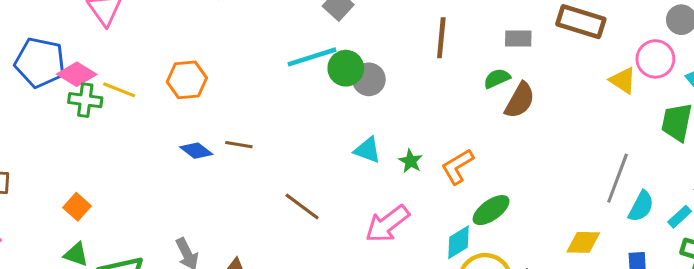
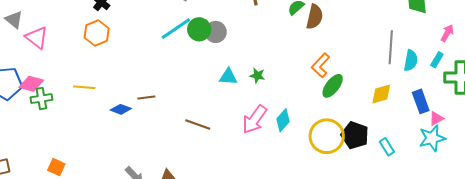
orange hexagon: (187, 80) -> (97, 33), moved
yellow line: (119, 90) -> (84, 87), moved
orange L-shape: (457, 167) -> (321, 65), moved
green ellipse: (491, 210) -> (333, 86), moved
cyan diamond: (459, 242) -> (283, 120), moved

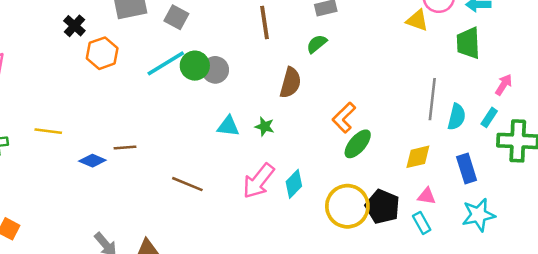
brown semicircle: (315, 17) -> (290, 83), moved
orange hexagon: (97, 33) -> (102, 53), moved
pink triangle: (436, 118) -> (427, 196), moved, turned 35

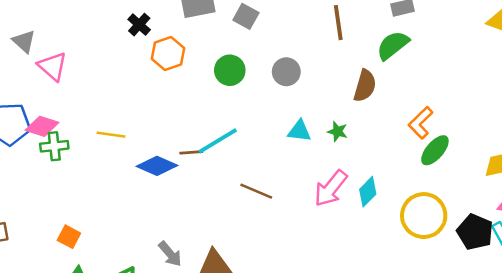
green semicircle: (317, 44) -> (393, 45), size x1.5
cyan line: (166, 63) -> (218, 141), moved
green circle: (195, 66) -> (230, 70), moved
blue diamond: (92, 161) -> (157, 166), size x1.4
black pentagon: (383, 207) -> (475, 232), moved

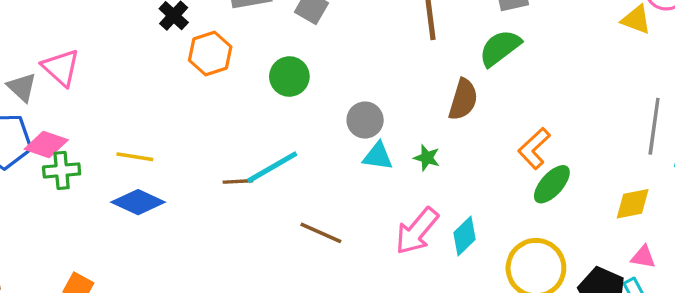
gray triangle: (24, 41) -> (22, 87), moved
gray circle: (286, 72) -> (365, 120), moved
blue diamond: (157, 166) -> (138, 202), moved

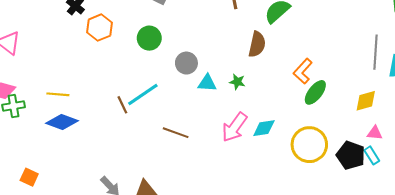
gray circle: (365, 120) -> (186, 63), moved
brown line: (238, 181) -> (122, 105), turned 72
cyan diamond: (464, 236) -> (264, 128), turned 40

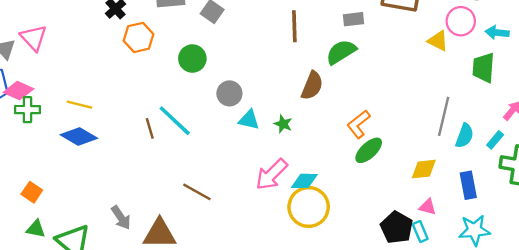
cyan line: (143, 95) -> (175, 121), turned 68
brown line: (176, 133) -> (197, 192), moved
yellow circle: (309, 145) -> (309, 207), moved

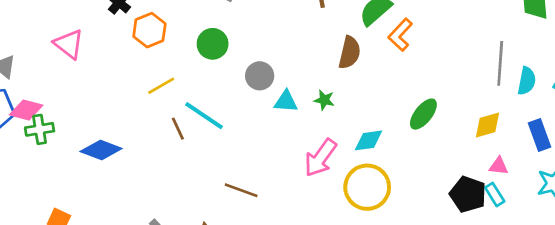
pink triangle: (34, 38) -> (69, 44), moved
yellow line: (79, 105) -> (161, 86), moved, turned -35
orange L-shape: (359, 124) -> (400, 35), moved
cyan diamond: (304, 181) -> (369, 140), moved

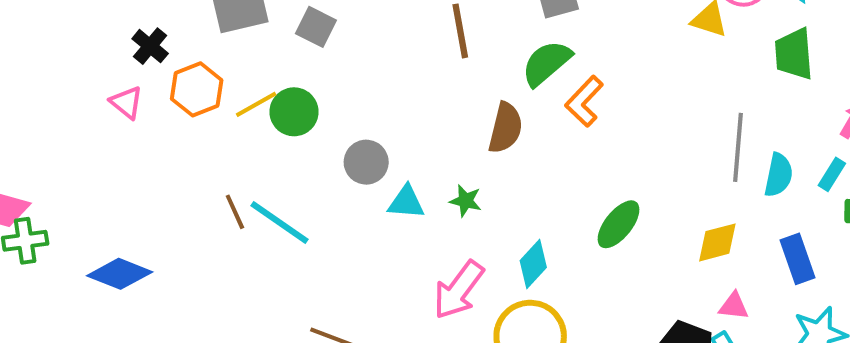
pink triangle: (69, 44) -> (126, 102), moved, size x0.7
yellow line: (161, 86) -> (256, 104), moved
brown line: (178, 129) -> (235, 212), moved
cyan diamond: (369, 140) -> (533, 264), turned -40

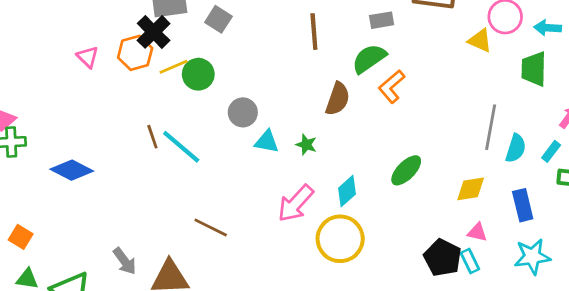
black cross: (150, 46) -> (154, 32), moved, size x1.4

